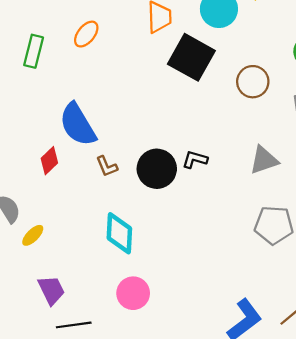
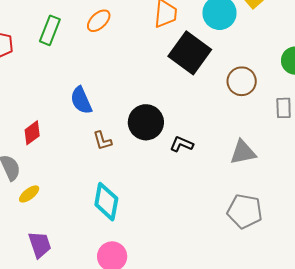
blue semicircle: (78, 125) -> (81, 100), size x0.7
red diamond: (49, 161) -> (32, 133), moved
black circle: (157, 169) -> (146, 122), moved

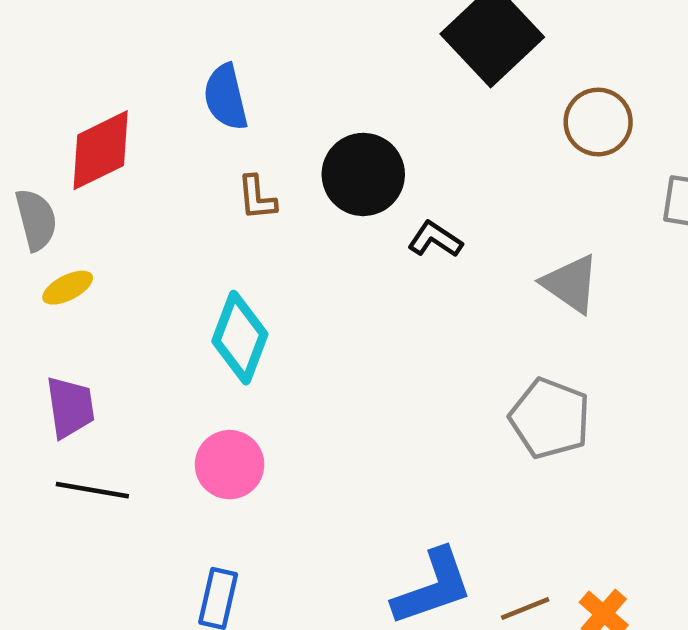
red diamond: (32, 133) -> (101, 150), size x1.5
gray triangle: (243, 152) -> (571, 284), turned 36

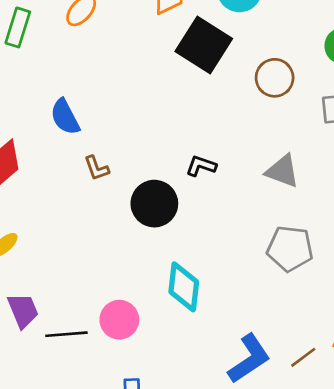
black circle: (363, 174) -> (154, 204), moved
cyan diamond: (240, 338) -> (184, 287), moved
black line: (92, 490) -> (66, 334), moved

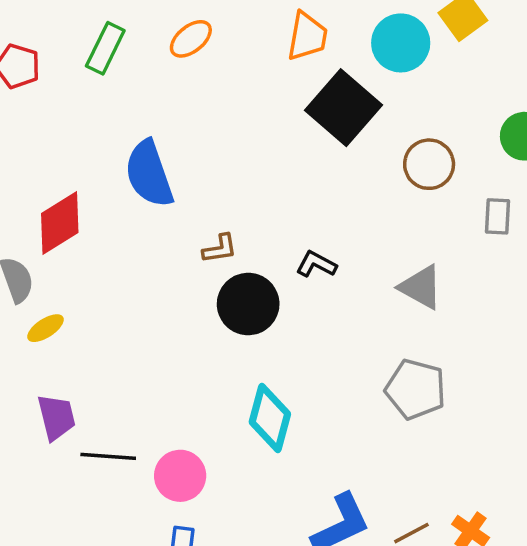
blue semicircle: (65, 117) -> (149, 174), size x1.4
brown L-shape: (97, 168) -> (220, 249), moved, turned -88
pink circle: (119, 320) -> (180, 476), moved

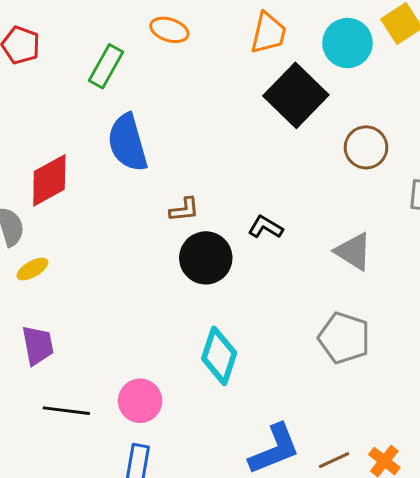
orange ellipse: (191, 39) -> (169, 30), turned 54
green rectangle: (105, 48) -> (106, 66), moved
black line: (108, 456) -> (66, 411), moved

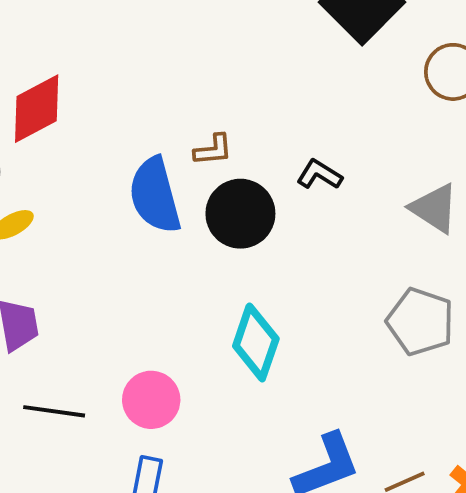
blue semicircle: (128, 143) -> (155, 195), moved

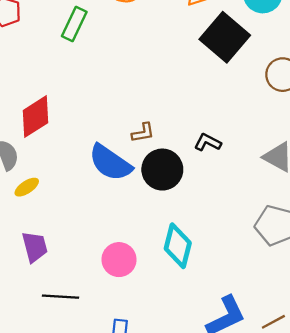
blue semicircle: (155, 195) -> (110, 163), turned -36
pink circle: (151, 400) -> (119, 260), moved

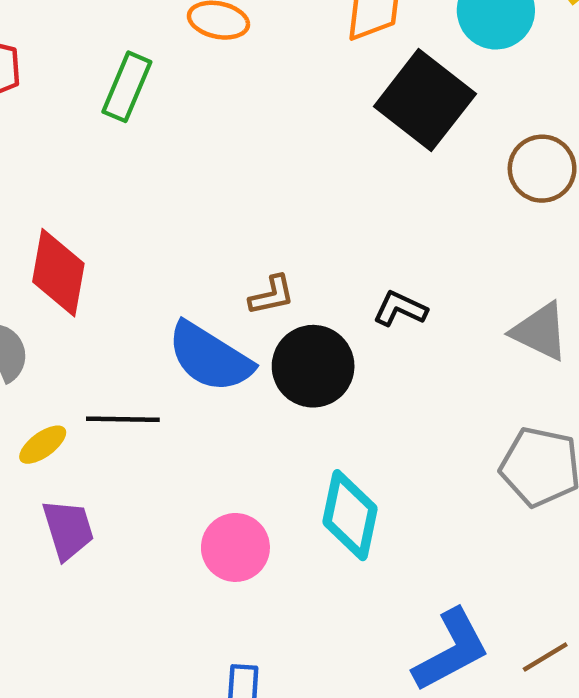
red diamond: (35, 117) -> (58, 273), turned -45
yellow ellipse: (27, 187) -> (43, 445), moved
black line: (60, 297) -> (123, 419), moved

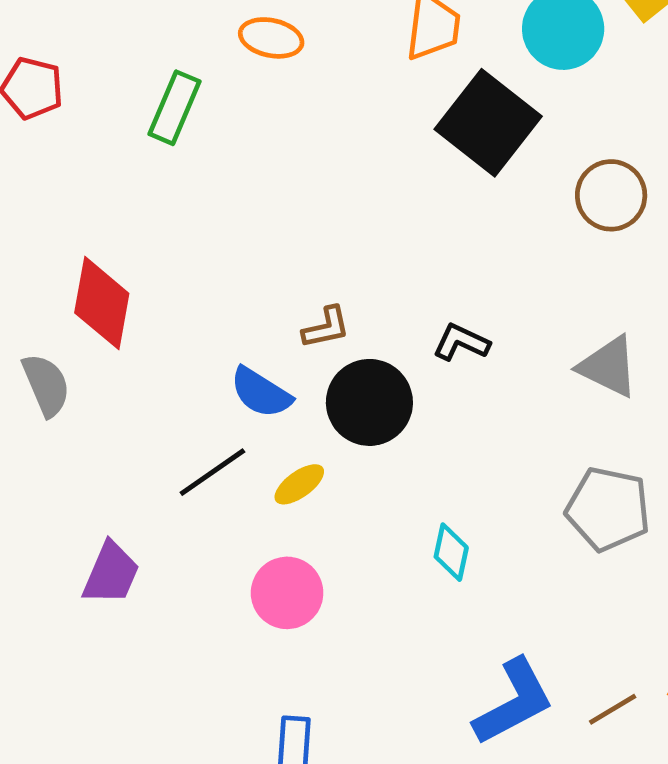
blue semicircle: (210, 357) -> (261, 393), size x0.7
black line: (123, 419) -> (212, 472), moved, turned -36
yellow ellipse: (43, 445) -> (299, 484), moved
cyan diamond: (350, 515) -> (451, 552), moved, size x0.6
purple trapezoid: (68, 529) -> (111, 573), turned 40

